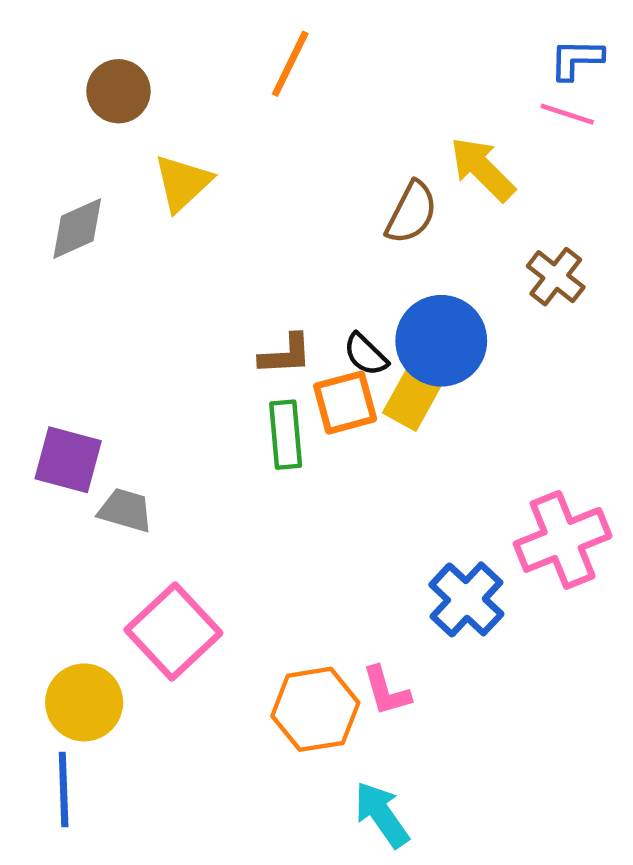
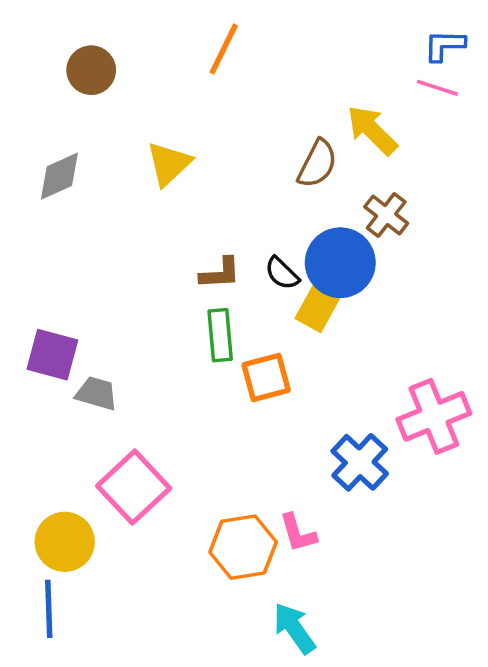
yellow triangle: (183, 183) -> (169, 164), moved
brown cross: (556, 277) -> (386, 215), moved
orange square: (345, 403) -> (266, 378), moved

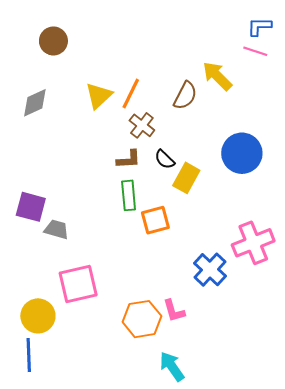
orange line: (224, 49) -> (131, 93), moved
brown cross: (386, 215) -> (142, 125), moved
blue circle: (340, 263) -> (242, 153), moved
pink square: (134, 487) -> (78, 284), turned 30

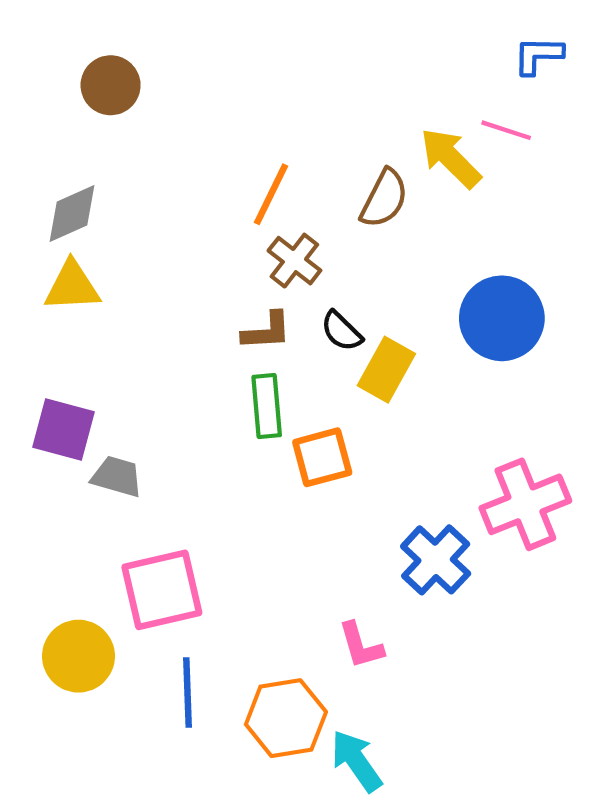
pink line: (255, 51) -> (506, 130), moved
yellow triangle: (99, 96) -> (72, 286), moved, turned 40
orange hexagon: (142, 319) -> (286, 718), moved
blue line: (29, 355) -> (188, 692), moved

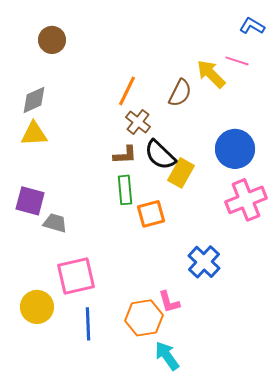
blue L-shape: (538, 55) -> (252, 26), turned 30
black semicircle: (341, 331) -> (160, 155), size x1.6
pink cross: (525, 504) -> (246, 200), moved
orange hexagon: (286, 718) -> (144, 318), moved

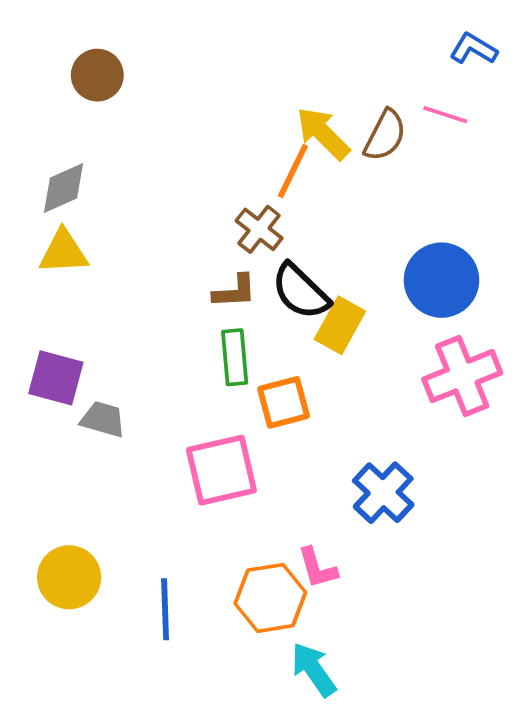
yellow arrow: (211, 74) -> (323, 133), moved
orange line: (127, 91) -> (293, 171), moved
brown semicircle: (180, 93) -> (385, 135), moved
pink square: (76, 276) -> (221, 470), moved

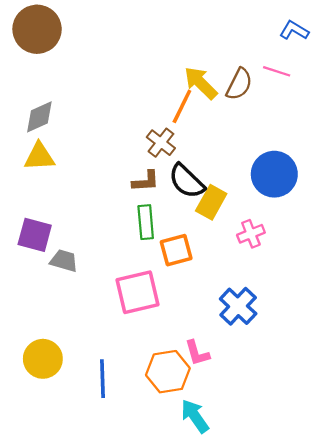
brown circle: (97, 75) -> (37, 29), moved, size x1.5
pink cross: (462, 376) -> (251, 234), moved, size x0.6

